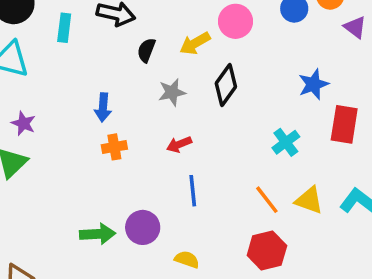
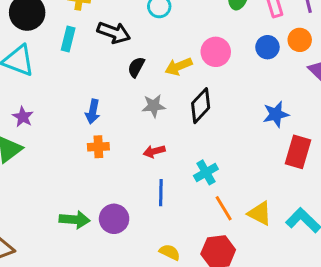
cyan cross: (286, 142) -> (206, 172), moved
yellow semicircle: (187, 259) -> (170, 252), moved

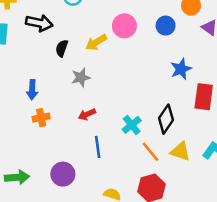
blue circle: (267, 47) -> (166, 26), moved
black diamond: (201, 106) -> (166, 119), moved
green arrow: (75, 220) -> (17, 177), moved

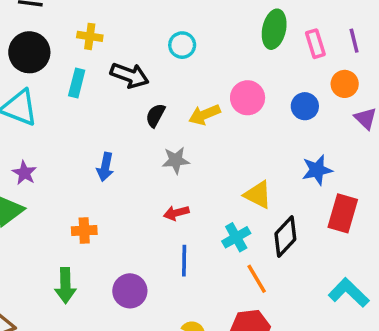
orange cross: (41, 118) -> (84, 231), moved
yellow triangle: (180, 151) -> (258, 195), moved
green arrow: (17, 177) -> (65, 286), turned 85

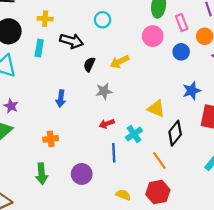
pink rectangle: (315, 44) -> (182, 23), moved
pink circle: (248, 98) -> (153, 36), moved
cyan cross: (236, 237) -> (134, 134), moved

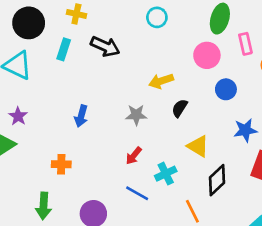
cyan circle: (103, 20) -> (157, 17), moved
blue circle: (181, 52) -> (226, 89), moved
black semicircle: (89, 64) -> (180, 108), moved
red arrow: (107, 124) -> (134, 156), turned -40
blue line: (114, 153) -> (137, 193), turned -66

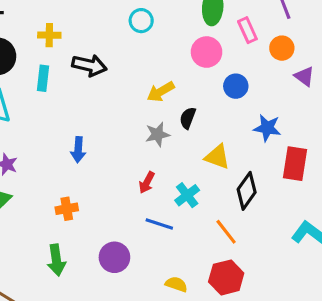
gray star: (136, 115) -> (157, 134), moved
blue star: (245, 130) -> (267, 128), turned 30

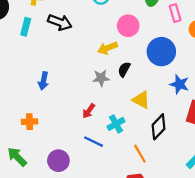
pink circle: (207, 52) -> (128, 26), moved
blue circle: (236, 86) -> (161, 52), size x1.6
green arrow: (56, 260) -> (17, 157), turned 135

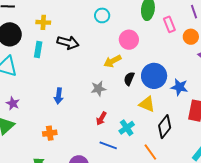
blue circle: (161, 52) -> (154, 76), moved
gray star: (101, 78) -> (98, 89), moved

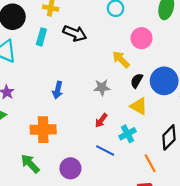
yellow arrow: (113, 61) -> (121, 59), turned 66
yellow triangle: (147, 104) -> (139, 106), moved
orange cross: (50, 133) -> (43, 130), size x1.6

